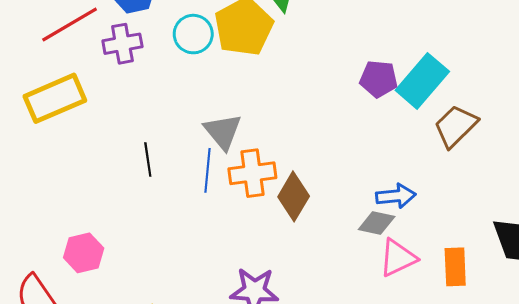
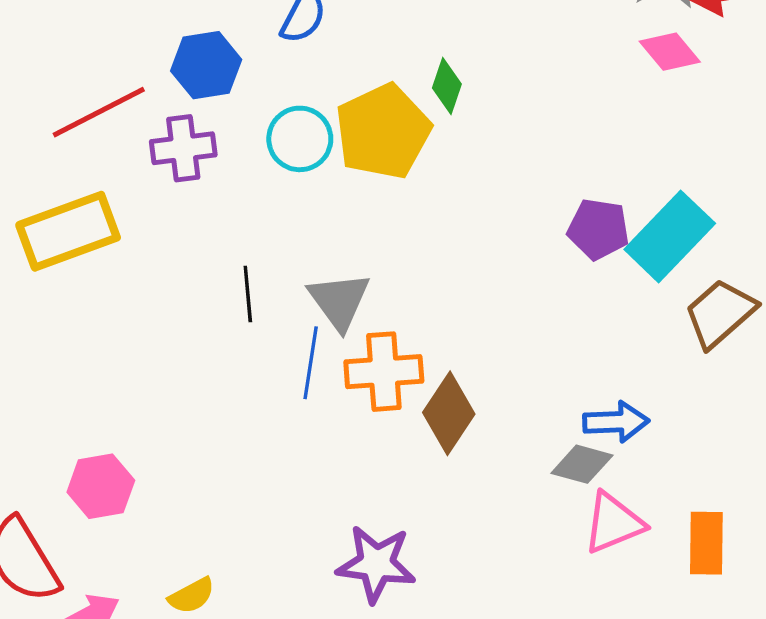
black line: (148, 160) -> (248, 294), moved

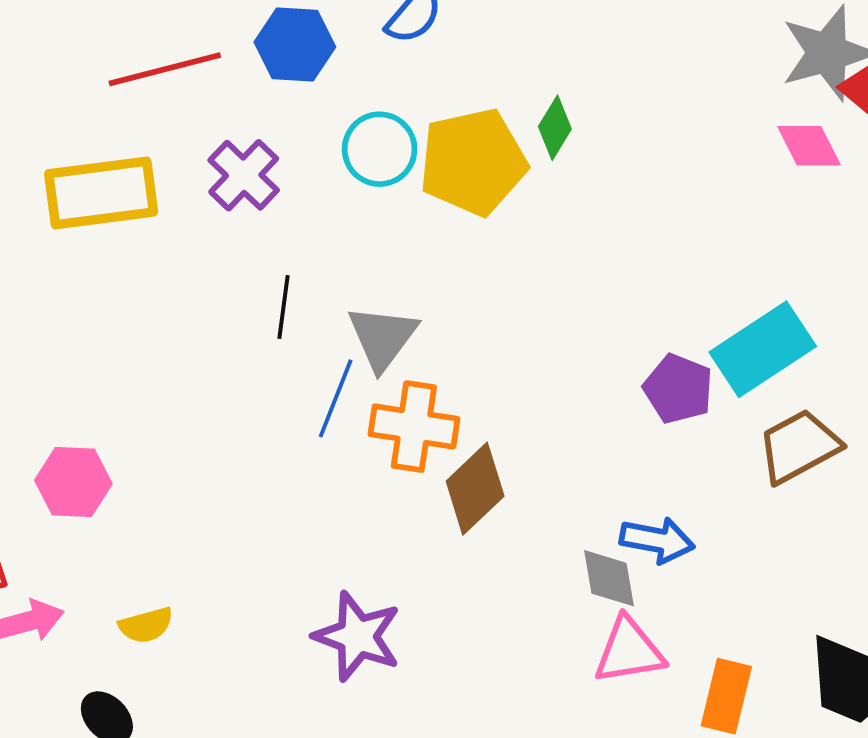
purple cross: (183, 148) -> (244, 175), moved, turned 38
purple pentagon: (598, 229) -> (678, 389), moved
gray diamond: (582, 464) -> (609, 578), turned 52

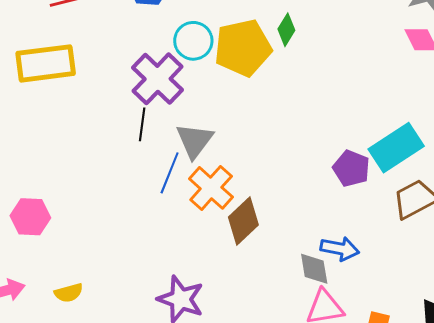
purple cross: (244, 175) -> (158, 79), moved, size x1.4
orange cross: (414, 427) -> (211, 188), turned 33

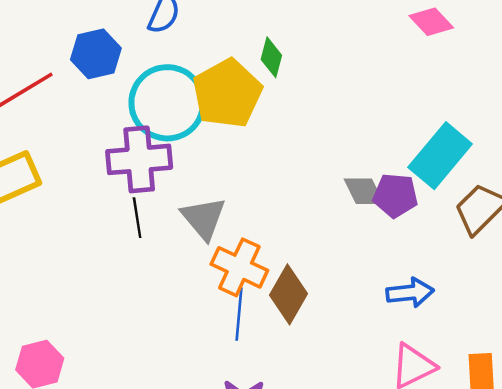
cyan circle: (193, 41) -> (167, 103), size x1.6
purple cross: (158, 79) -> (139, 159), turned -32
blue line: (170, 173) -> (239, 314), moved
gray diamond: (314, 269) -> (364, 191), moved

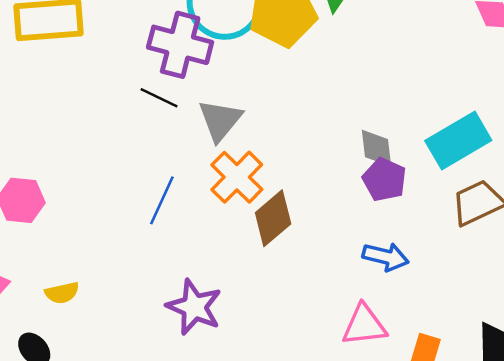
purple pentagon: (395, 195) -> (384, 180), moved
black line: (137, 218) -> (159, 98), turned -75
blue line: (239, 314) -> (162, 200), moved

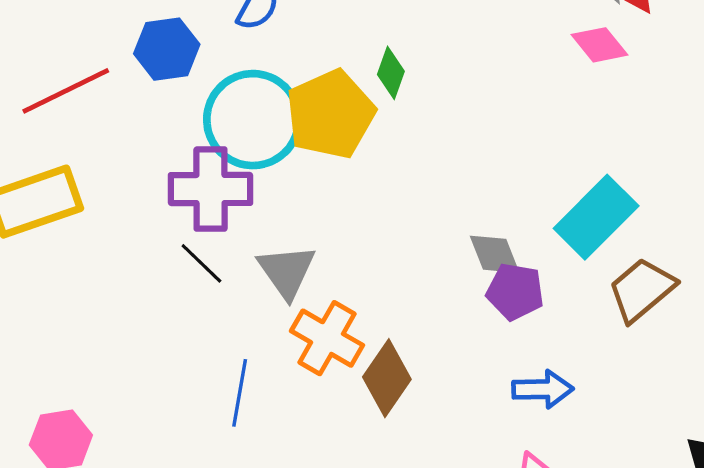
black line: (159, 98) -> (201, 263), turned 33

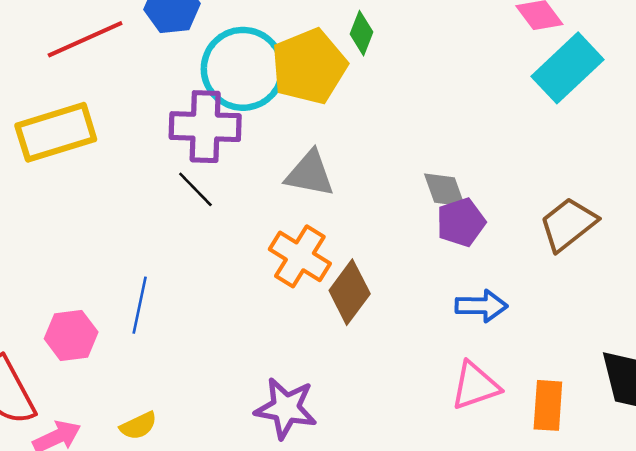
cyan rectangle: (596, 217) -> (567, 68), moved
gray triangle: (287, 271) -> (310, 174), moved, turned -46
purple pentagon: (515, 292) -> (461, 222), turned -30
blue line: (240, 393) -> (140, 305), moved

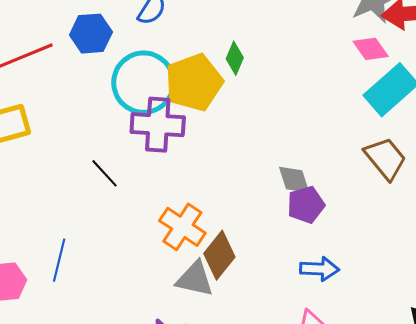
purple cross: (205, 127) -> (158, 125), moved
gray triangle: (310, 174) -> (195, 279), moved
brown trapezoid: (568, 224) -> (385, 158), moved, turned 87

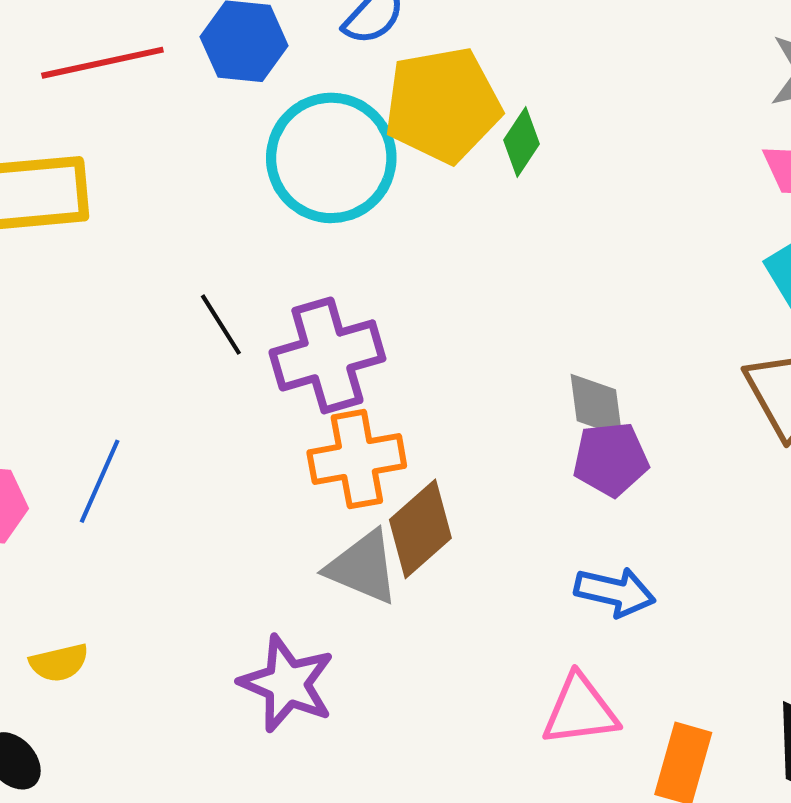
yellow pentagon: (194, 82) -> (443, 105), moved
purple cross: (158, 125) -> (327, 355), moved, turned -30
orange cross: (182, 227) -> (357, 459), turned 36

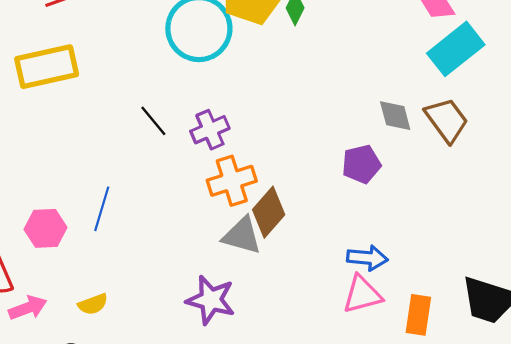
purple cross: (327, 355) -> (210, 130), size x0.7
gray diamond: (596, 405) -> (395, 116), moved
blue arrow: (615, 592) -> (367, 258), moved

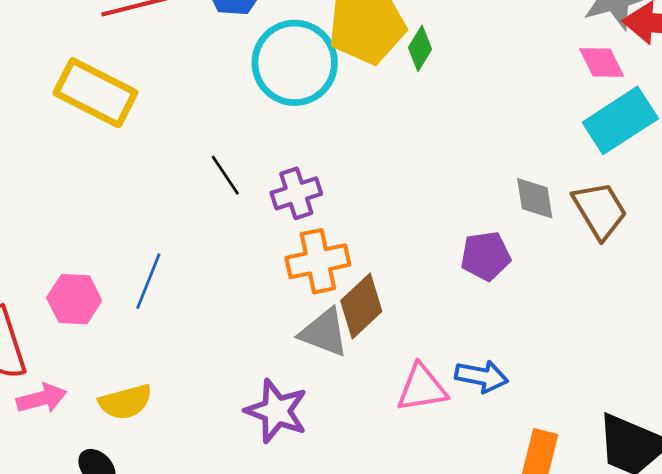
yellow rectangle: (47, 67) -> (95, 93), turned 34
pink triangle: (362, 294) -> (422, 388), moved
yellow semicircle: (93, 304) -> (125, 402), size x1.4

